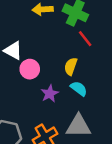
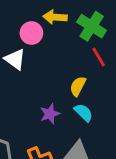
pink circle: (30, 69) -> (31, 33), moved

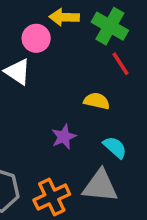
yellow semicircle: (78, 86) -> (97, 101), turned 78
cyan semicircle: (84, 113) -> (115, 147), moved

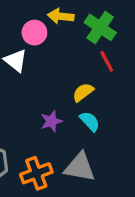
yellow semicircle: (97, 101) -> (83, 92), turned -55
cyan semicircle: (115, 147) -> (90, 121), moved

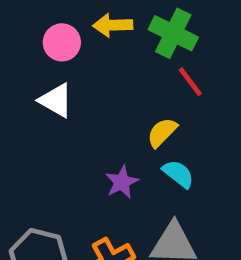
pink circle: (34, 33) -> (62, 42), moved

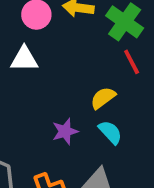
white triangle: (56, 100) -> (24, 59), turned -40

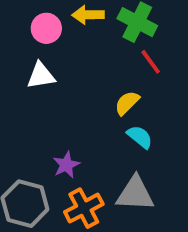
purple star: (65, 131) -> (66, 165), moved

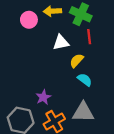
red line: (151, 62) -> (89, 37), turned 32
white triangle: (41, 76) -> (61, 42), moved

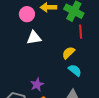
white triangle: (61, 42) -> (34, 38), moved

